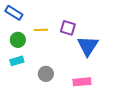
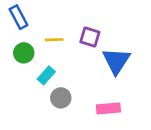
blue rectangle: (14, 13) -> (18, 17), turned 30
cyan rectangle: (17, 61) -> (46, 75), moved, turned -32

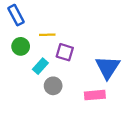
purple square: (90, 37) -> (65, 52), moved
blue triangle: (116, 61) -> (108, 67), moved

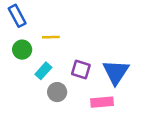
purple square: (65, 52) -> (81, 70), moved

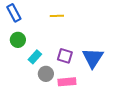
yellow line: (51, 37) -> (57, 16), moved
pink rectangle: (102, 102) -> (67, 82), moved

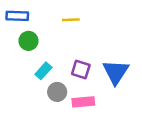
blue rectangle: (14, 13) -> (17, 16), turned -60
green circle: (18, 40) -> (28, 41), moved

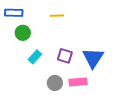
gray circle: (57, 92) -> (55, 83), moved
pink rectangle: (83, 102) -> (78, 82), moved

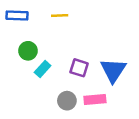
yellow line: (57, 16) -> (60, 16), moved
green circle: (23, 33) -> (28, 51), moved

